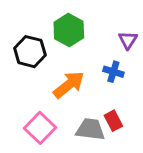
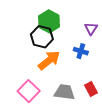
black hexagon: (30, 52) -> (42, 37), moved
red rectangle: (113, 121) -> (91, 89), moved

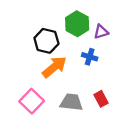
green hexagon: (49, 21) -> (77, 24), moved
purple triangle: (91, 29) -> (101, 32), turned 40

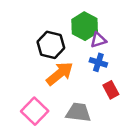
purple triangle: (101, 32) -> (98, 40), moved
red rectangle: (101, 99) -> (111, 90), moved

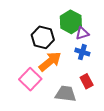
red rectangle: (111, 90) -> (87, 81), moved
pink square: (35, 111) -> (30, 79), moved

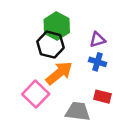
green hexagon: (71, 22) -> (57, 26), moved
red rectangle: (87, 81) -> (103, 97), turned -48

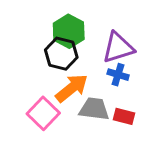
purple triangle: (98, 40) -> (118, 48), size x1.6
gray trapezoid: (78, 111) -> (94, 109), moved

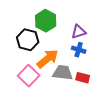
purple triangle: (118, 48) -> (79, 32), size x0.7
black hexagon: (61, 54) -> (28, 40), moved

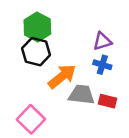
green hexagon: (46, 21) -> (37, 27), moved
pink square: (29, 76) -> (31, 119), moved

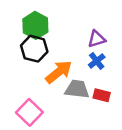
blue cross: (102, 65) -> (97, 61), turned 35

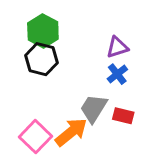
orange arrow: (59, 72) -> (71, 132), moved
gray trapezoid: (77, 89) -> (94, 108), turned -65

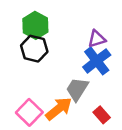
blue cross: (117, 74) -> (97, 61), size x1.6
red rectangle: (123, 116) -> (102, 115), moved, turned 35

